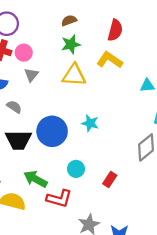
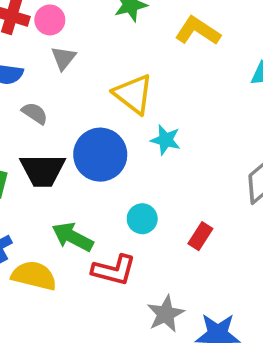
yellow triangle: (74, 75) -> (133, 94), moved, turned 35

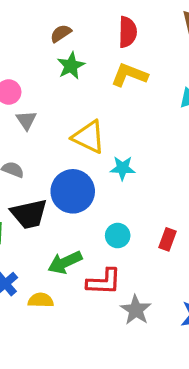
green arrow: (73, 237) -> (65, 262), turned -40
yellow semicircle: (34, 276) -> (41, 300), size x0.7
gray star: (166, 314) -> (136, 310), moved

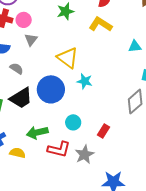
black trapezoid: (29, 214) -> (21, 98), turned -30
gray star: (136, 310) -> (85, 154), moved

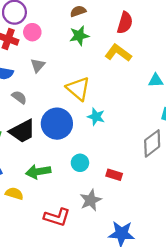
pink circle: (24, 20) -> (32, 32), moved
red rectangle: (104, 131) -> (114, 175), turned 72
red L-shape: (59, 149) -> (57, 217), moved

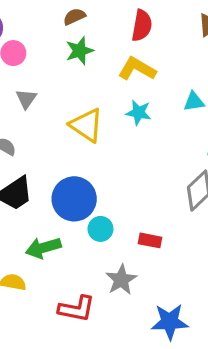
cyan star: (96, 117) -> (139, 113), moved
blue circle: (57, 124) -> (74, 199), moved

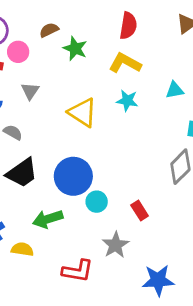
brown semicircle: (74, 17) -> (49, 30), moved
green star: (80, 51) -> (75, 48), turned -30
red rectangle: (150, 240) -> (140, 211), turned 48

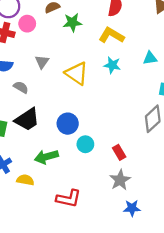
green star: (75, 48) -> (72, 22), turned -30
gray triangle: (30, 91) -> (42, 62), moved
blue circle: (73, 176) -> (68, 124), size x0.7
gray star: (115, 245) -> (120, 180), moved
blue star: (158, 280) -> (132, 208), size x0.7

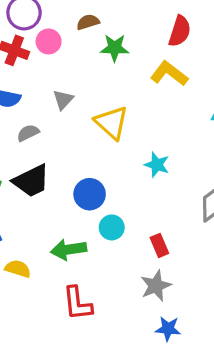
cyan star: (112, 65) -> (157, 165), moved
gray semicircle: (21, 87) -> (28, 133), turned -64
green arrow: (46, 157) -> (69, 250), moved
red L-shape: (69, 199) -> (77, 303), turned 65

